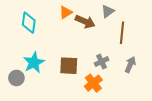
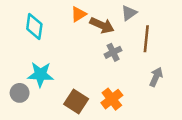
gray cross: (102, 62) -> (113, 52), moved
cyan star: (34, 63) -> (40, 74), turned 30
brown square: (69, 66) -> (76, 102), moved, turned 30

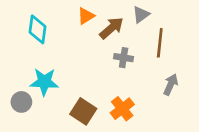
brown arrow: (102, 25) -> (111, 28), turned -65
gray cross: (113, 52) -> (124, 58), turned 35

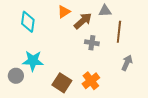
gray triangle: (141, 15) -> (105, 11), turned 32

